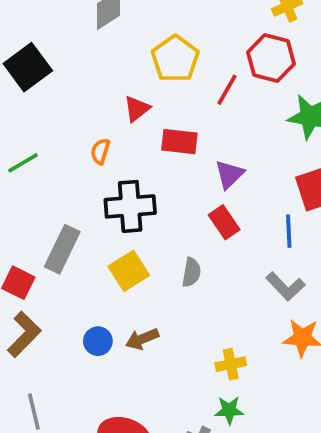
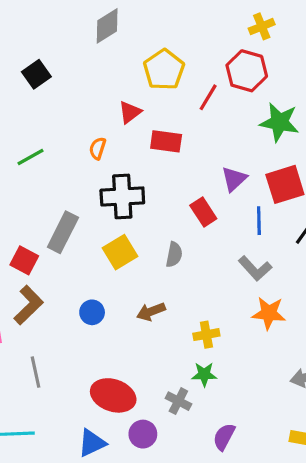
black square: (28, 67) -> (36, 74), size x0.7
purple triangle: (229, 174) -> (234, 179), moved
brown arrow: (142, 339) -> (151, 312), moved

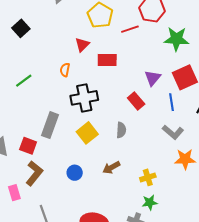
red line: (208, 97) -> (130, 29), turned 48

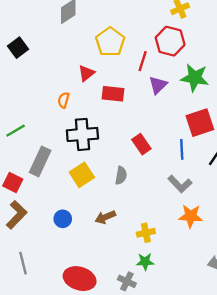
red line: (130, 29) -> (143, 61), turned -60
purple triangle: (153, 78) -> (158, 85), moved
green line: (24, 81) -> (16, 131), moved

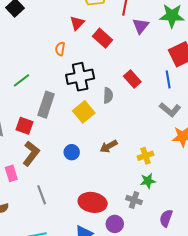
red rectangle: (113, 94) -> (103, 38), turned 42
gray semicircle: (121, 175) -> (108, 95), moved

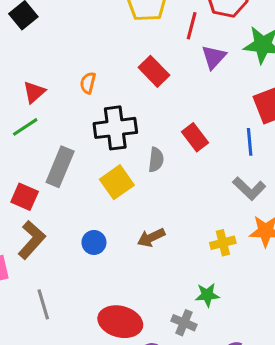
red triangle: (77, 23) -> (34, 92), moved
yellow cross: (145, 156) -> (223, 243), moved

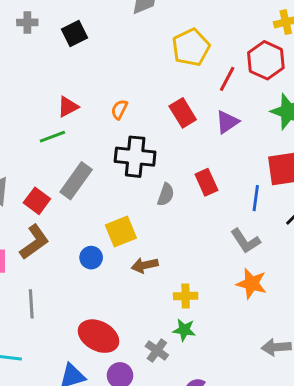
purple triangle: (214, 57) -> (227, 122), moved
yellow square: (117, 182) -> (121, 231), moved
yellow cross: (223, 243) -> (186, 296), moved

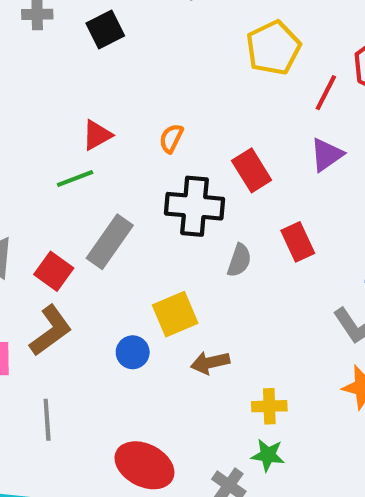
red rectangle: (183, 113) -> (252, 170), moved

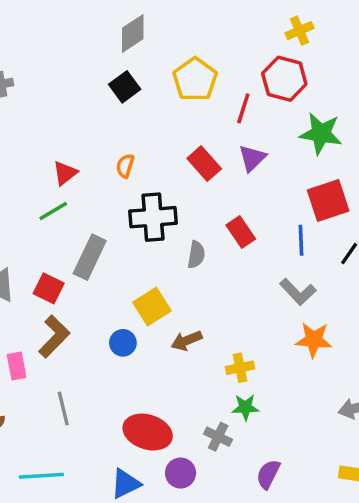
black square: (105, 29) -> (125, 87), moved
red rectangle: (252, 170) -> (204, 164), moved

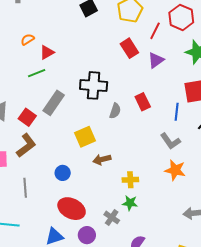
red rectangle: (204, 164) -> (129, 48), moved
orange semicircle: (125, 166) -> (27, 39), moved, turned 32
blue circle: (123, 343) -> (63, 173), moved

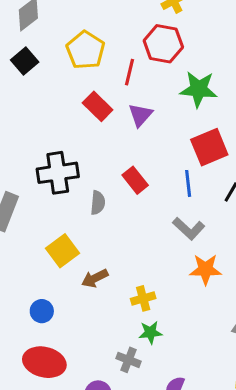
red ellipse: (72, 209) -> (44, 362), moved

